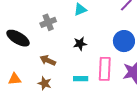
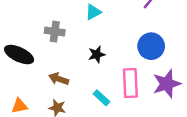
gray cross: (48, 22) -> (55, 32), turned 35
cyan rectangle: (81, 79) -> (102, 98), turned 48

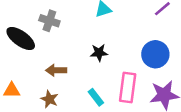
gray cross: (55, 32) -> (49, 21), moved
brown arrow: (59, 79) -> (56, 70), turned -30

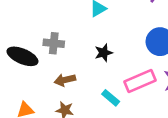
gray cross: (49, 21) -> (54, 43), moved
pink rectangle: (128, 88) -> (140, 81), turned 72

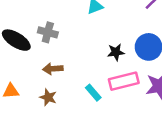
black star: (104, 53) -> (116, 52), moved

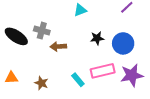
black star: (116, 52) -> (97, 38), moved
brown arrow: (53, 69) -> (58, 46), moved

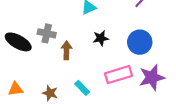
black star: (97, 38) -> (101, 38), moved
brown arrow: (58, 46) -> (67, 50), turned 98
cyan rectangle: (78, 80) -> (82, 88), moved

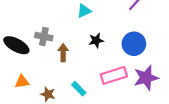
orange triangle: (16, 89) -> (22, 82), moved

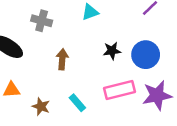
gray cross: (44, 37) -> (42, 21), moved
black star: (96, 40) -> (112, 51), moved

